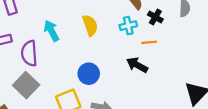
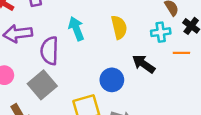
black arrow: (137, 65) -> (144, 64), moved

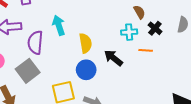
yellow semicircle: (119, 27) -> (85, 43), moved

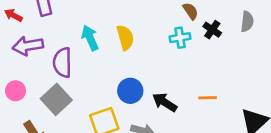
yellow semicircle: (85, 43) -> (125, 38), moved
orange line: (146, 50) -> (208, 98), moved
black arrow: (113, 58) -> (165, 102), moved

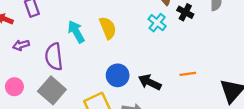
cyan cross: (180, 38) -> (157, 23), turned -36
purple arrow: (28, 46) -> (21, 45), size x0.6

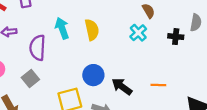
black cross: (185, 12) -> (176, 37), moved, turned -32
gray square: (52, 90) -> (30, 78), size x0.7

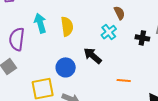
black arrow: (122, 87) -> (93, 56), moved

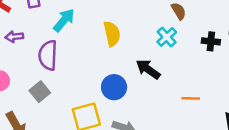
cyan arrow: (40, 23) -> (64, 20), moved, turned 60

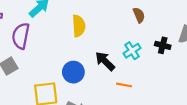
cyan cross: (167, 37) -> (132, 51), moved
orange line: (191, 98) -> (124, 85), moved

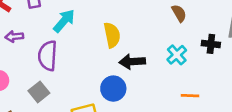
black arrow: (105, 61) -> (132, 62), moved, turned -40
orange line: (124, 85) -> (190, 96), moved

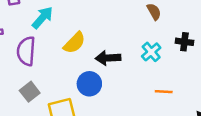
yellow semicircle: (112, 35) -> (74, 43), moved, turned 55
gray square: (39, 92) -> (30, 92), moved

